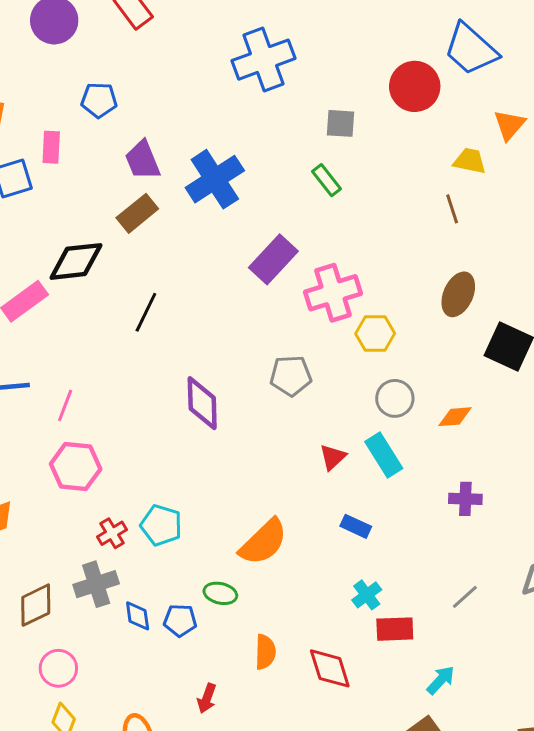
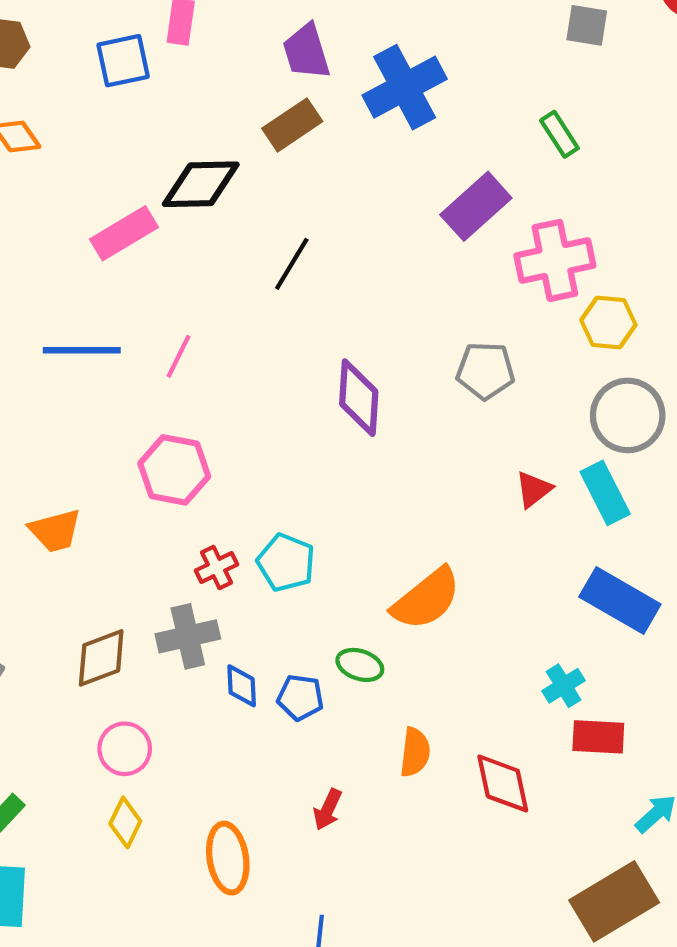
green rectangle: (326, 180) -> (559, 134), moved
gray circle: (395, 398) -> (628, 415), size x1.4
pink line: (65, 405) -> (178, 356), moved
blue rectangle: (356, 526) -> (620, 600), moved, size x1.8

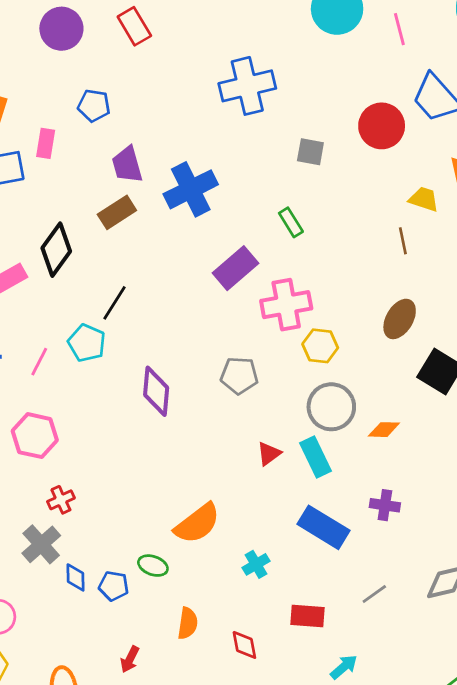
black diamond: (201, 184) -> (56, 250), turned -54
cyan pentagon: (286, 563) -> (87, 343), moved
gray cross: (188, 636) -> (41, 544), turned -30
cyan cross: (564, 686) -> (256, 564), moved
red diamond: (503, 783) -> (244, 645), size x0.7

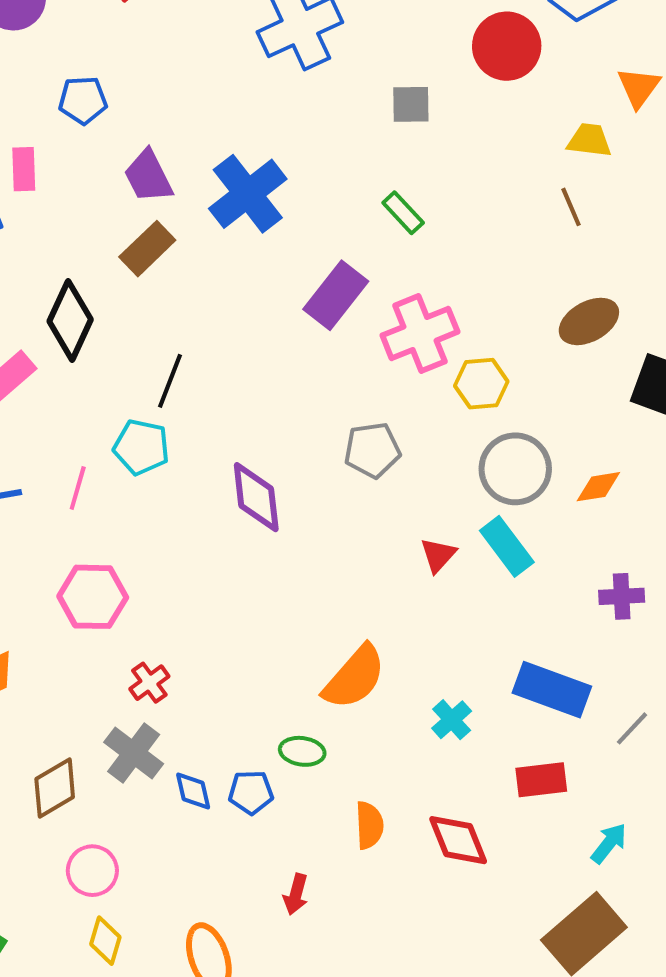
brown ellipse: (400, 319) -> (589, 321), turned 42
blue rectangle: (324, 527) -> (552, 690), moved
red diamond: (244, 645) -> (458, 840), size x1.4

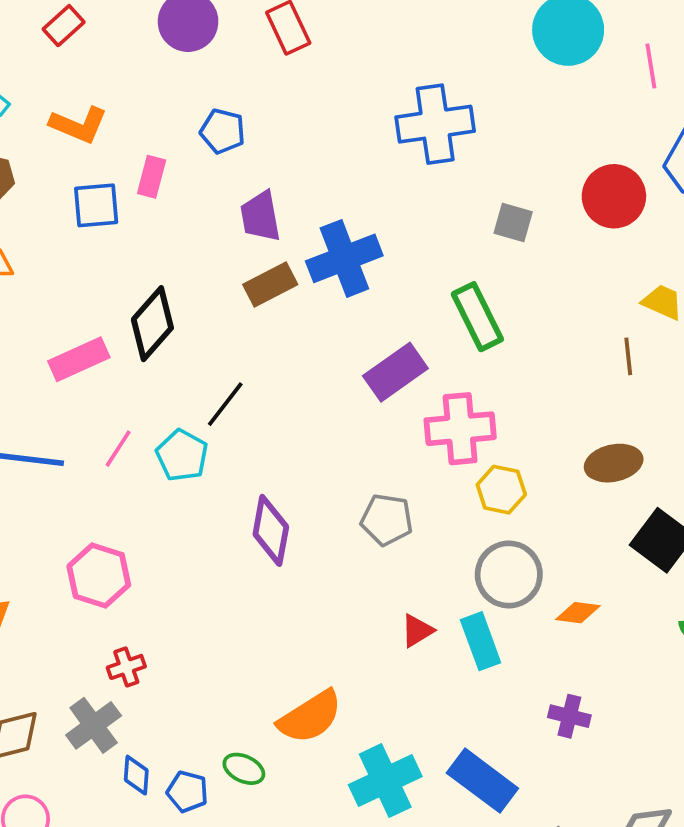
green rectangle: (403, 213) -> (477, 317), size x1.6
brown rectangle: (147, 249) -> (270, 284), moved
pink line: (78, 488) -> (118, 449), moved
cyan cross: (452, 720) -> (385, 781), size x1.8

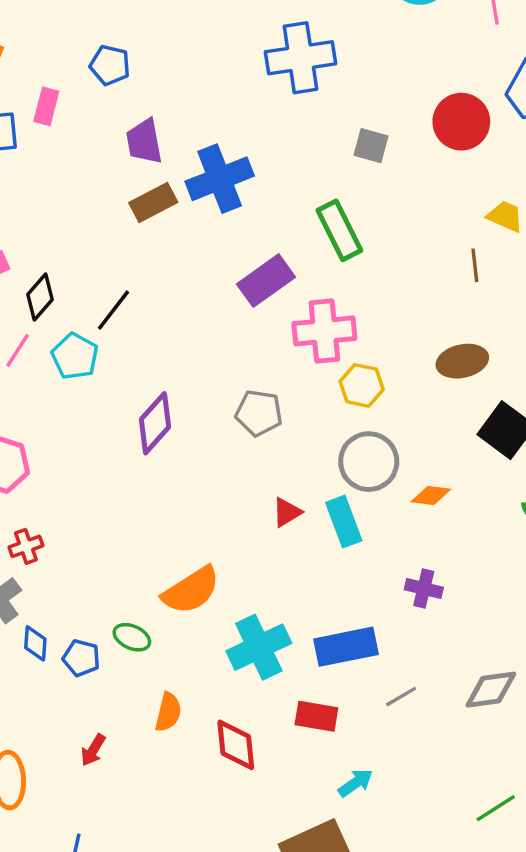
black diamond: (152, 324) -> (40, 297), moved, size x0.7
purple diamond: (271, 530) -> (155, 423), turned 32
blue rectangle: (482, 781) -> (346, 647), turned -48

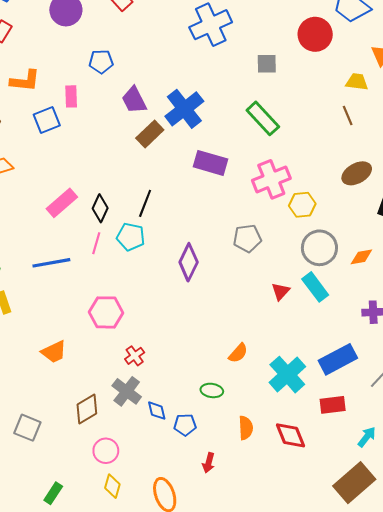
purple rectangle: (266, 281) -> (210, 163), moved, turned 68
orange semicircle: (191, 590) -> (238, 353), size x0.6
blue pentagon: (81, 658) -> (185, 425), moved

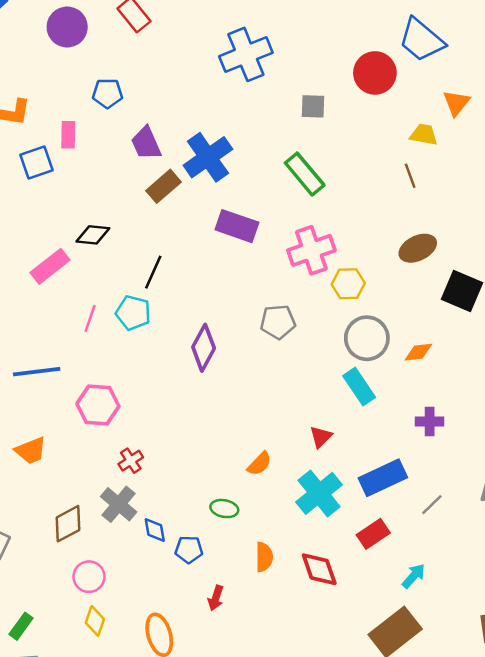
black diamond: (100, 208) -> (93, 235), moved, turned 68
blue line: (51, 263) -> (37, 372), moved
red triangle: (281, 291) -> (321, 437), moved
red rectangle: (333, 405) -> (373, 534), turned -30

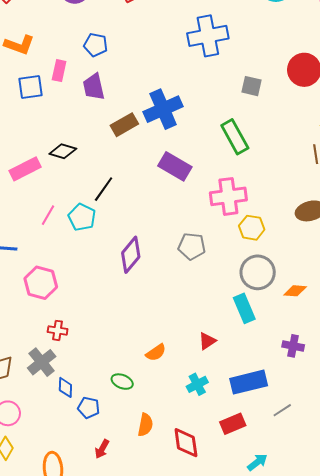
purple trapezoid: (146, 143) -> (94, 87), moved
red cross: (131, 461) -> (58, 330), turned 30
cyan cross: (319, 493) -> (197, 384), size x0.6

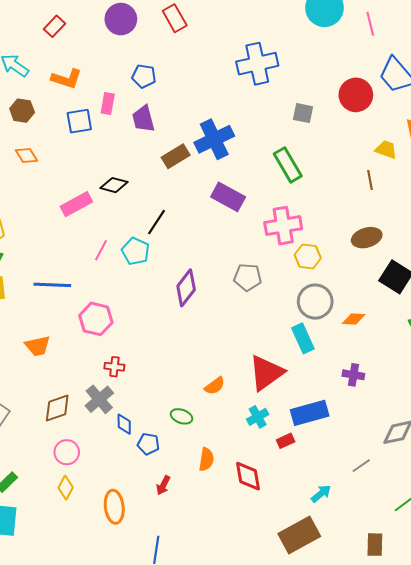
red triangle: (207, 341) -> (266, 373), size x2.0
gray line: (282, 410) -> (361, 466), moved
red rectangle: (233, 424) -> (286, 441), moved, size x0.7

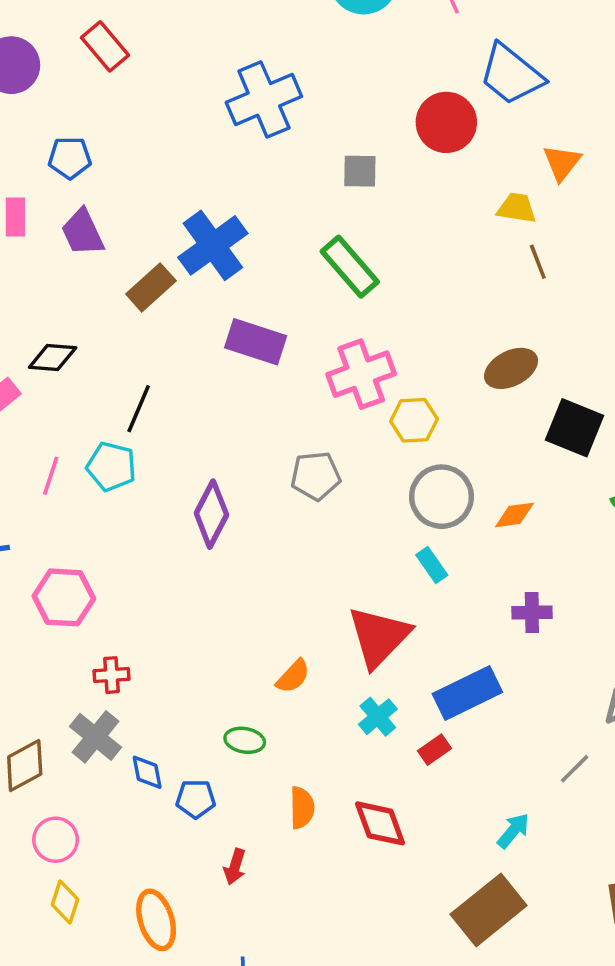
brown line: (370, 180) -> (538, 262), moved
cyan rectangle: (303, 338) -> (432, 565), size x0.7

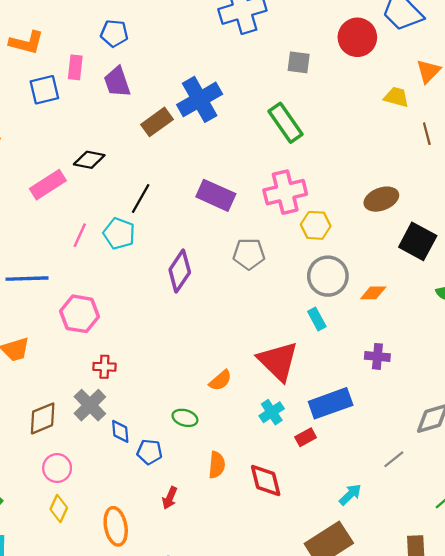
brown line: (538, 262) -> (427, 134), moved
purple rectangle: (256, 342) -> (216, 195), moved
red triangle: (379, 637) -> (278, 361), turned -36

